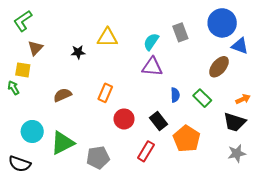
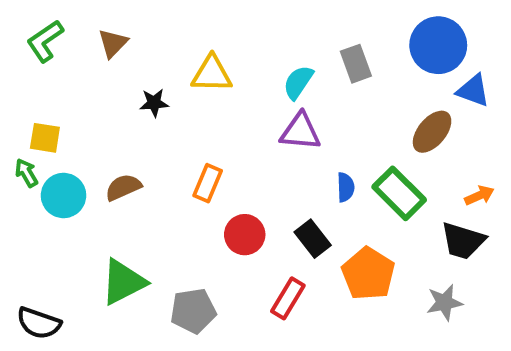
brown triangle: (35, 48) -> (113, 43), moved
green rectangle: (202, 98) -> (399, 193), size x1.4
cyan circle: (32, 131) -> (64, 195), moved
gray star: (237, 153) -> (444, 303), moved

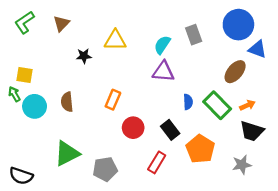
brown semicircle: (123, 187) -> (67, 102), turned -72
orange arrow: (479, 195) -> (247, 105), moved

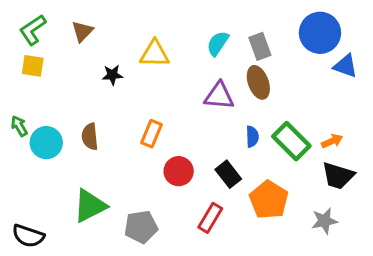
cyan semicircle: (162, 45) -> (218, 43), moved
brown ellipse: (235, 72) -> (258, 82), moved, turned -60
yellow square: (24, 75) -> (33, 66), moved

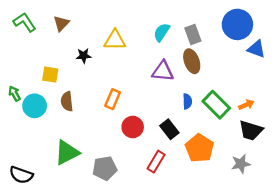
green L-shape: (33, 30) -> (25, 22), turned 90
yellow square: (33, 66) -> (50, 75), moved

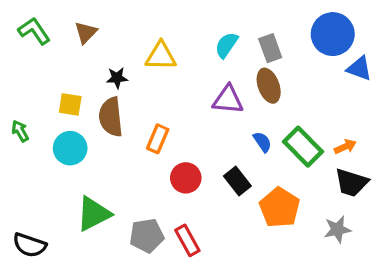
brown semicircle: (67, 101) -> (111, 117), moved, size x1.4
blue semicircle: (187, 101) -> (262, 142), turned -32
cyan circle: (35, 106) -> (70, 148), moved
red rectangle: (156, 162) -> (187, 240), moved, turned -60

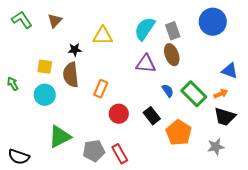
cyan semicircle: (226, 45) -> (145, 29), size x1.4
blue triangle: (359, 68) -> (230, 71), moved

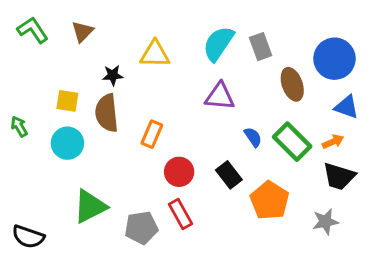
blue circle: (213, 22) -> (334, 59), moved
brown ellipse: (172, 55) -> (292, 84), moved
red rectangle: (120, 154) -> (181, 214), moved

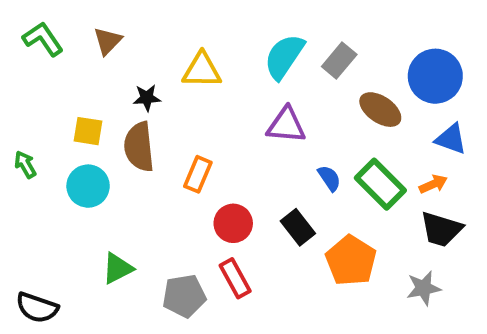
gray rectangle: (261, 47) -> (339, 60), turned 60
brown ellipse: (292, 84) -> (380, 110), turned -36
green triangle: (90, 207) -> (117, 268), size x0.7

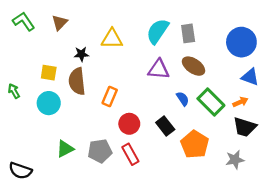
gray rectangle: (339, 60) -> (188, 33), turned -48
brown ellipse: (380, 110) -> (194, 66), moved
gray pentagon: (184, 296) -> (100, 151), moved

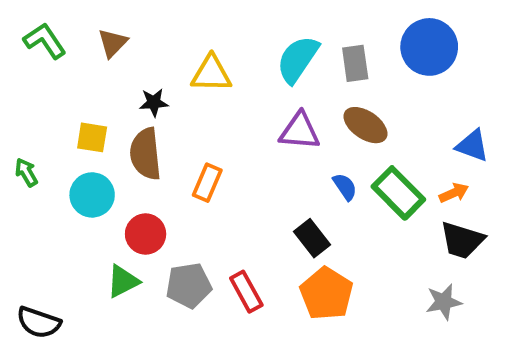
blue circle: (241, 42) -> (429, 47), moved
red circle: (129, 124) -> (146, 234), moved
orange pentagon: (195, 144) -> (326, 294), moved

